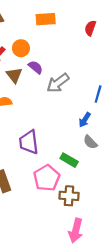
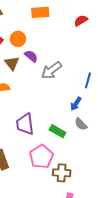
red semicircle: (90, 28) -> (81, 21), turned 40
green rectangle: (69, 160) -> (58, 131), moved

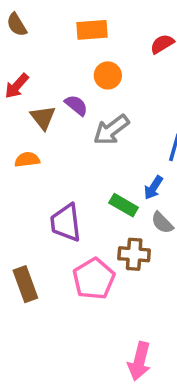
orange circle: (18, 39) -> (108, 75), moved
green rectangle: (58, 131) -> (124, 205), moved
brown cross: (62, 173) -> (134, 254), moved

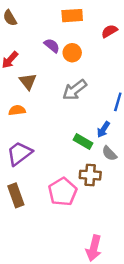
orange rectangle: (92, 30) -> (72, 16), moved
purple semicircle: (76, 105) -> (52, 46), moved
purple trapezoid: (66, 223) -> (19, 153), moved, turned 60

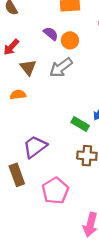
gray arrow: (75, 90) -> (61, 68), moved
purple trapezoid: (19, 153) -> (35, 147), moved
pink pentagon: (63, 192) -> (55, 191), moved

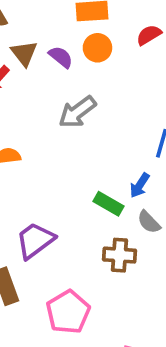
orange circle: (70, 40) -> (97, 48), moved
brown triangle: (28, 68) -> (24, 53), moved

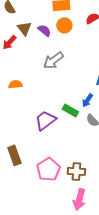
purple trapezoid: (35, 240) -> (45, 120), moved
brown cross: (119, 255) -> (76, 171), moved

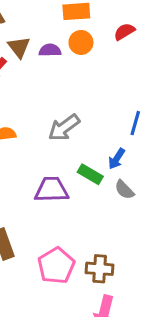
purple semicircle: (44, 30) -> (50, 50), turned -40
gray arrow: (53, 60) -> (64, 128), moved
purple trapezoid: (45, 120) -> (52, 190), turned 35

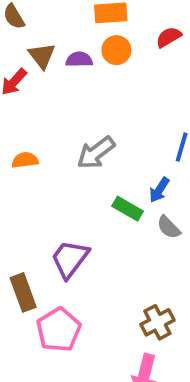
purple trapezoid: (52, 190) -> (70, 259), moved, turned -51
pink pentagon: (56, 266) -> (59, 330), moved
brown cross: (100, 269) -> (157, 322), moved, turned -32

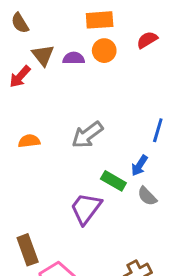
purple trapezoid: (70, 259) -> (86, 208), moved

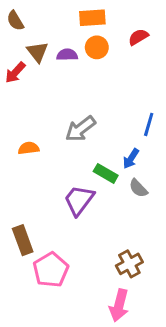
orange semicircle: (29, 141) -> (29, 148), moved

